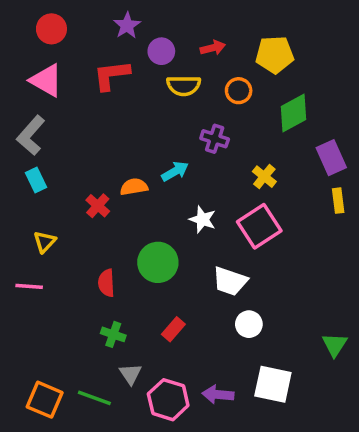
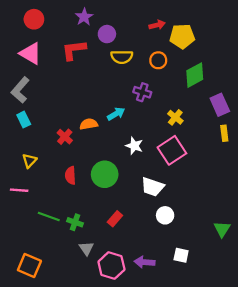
red arrow: (213, 48) -> (157, 25), moved
red semicircle: (106, 283) -> (70, 175), moved
white square: (273, 384) -> (181, 255), size x0.6
green line: (94, 398) -> (49, 216), moved

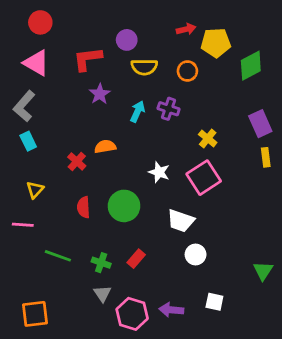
purple star: (84, 17) -> (100, 94), moved
green diamond: (195, 75) -> (251, 66), moved
cyan arrow: (116, 114) -> (138, 111), moved, turned -36
green cross: (75, 222) -> (101, 263), moved
orange square: (29, 266) -> (35, 314), turned -30

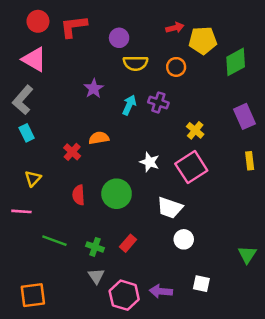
red L-shape: (88, 59) -> (73, 26), moved
yellow rectangle: (266, 157) -> (250, 161), moved

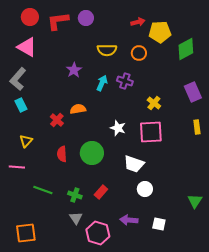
purple circle: (119, 38) -> (86, 18), moved
pink square: (191, 167) -> (151, 132), turned 30
purple arrow: (161, 291) -> (129, 220), moved

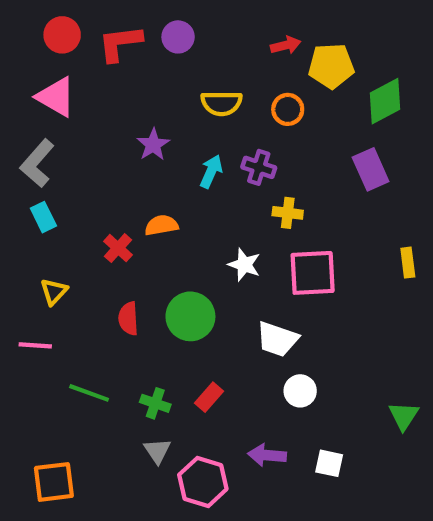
purple rectangle: (193, 92) -> (371, 169), moved
yellow cross: (154, 103) -> (288, 213), moved, turned -32

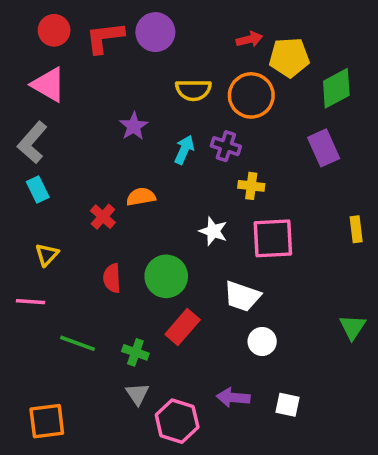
purple circle: (178, 37) -> (155, 32), size x1.4
orange circle: (288, 109) -> (251, 95), size x1.6
red rectangle: (209, 397) -> (183, 327), moved, size x1.4
green triangle: (404, 416) -> (353, 327), moved

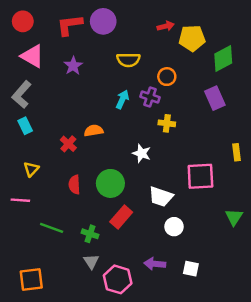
red circle: (54, 30) -> (23, 21), moved
orange circle: (251, 95) -> (167, 77), moved, size x0.6
purple star: (134, 126) -> (73, 66), moved
pink square: (273, 238) -> (200, 176), moved

